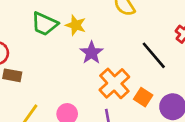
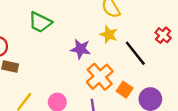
yellow star: (76, 25) -> (109, 35), moved
purple star: (91, 53) -> (81, 49), turned -30

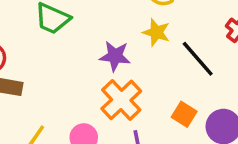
orange cross: (100, 77) -> (121, 100), moved

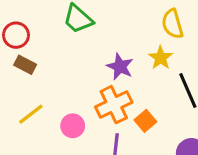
orange square: (184, 114) -> (145, 121), moved

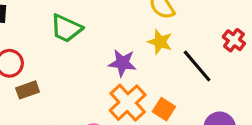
brown rectangle: (25, 65) -> (28, 90), turned -30

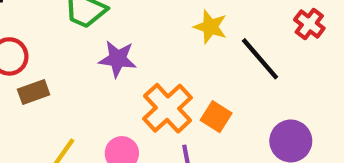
purple star: (122, 63) -> (118, 59), moved

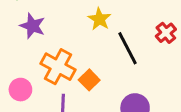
orange cross: (168, 108) -> (58, 67), turned -32

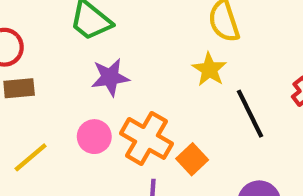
purple star: (32, 26) -> (110, 77), turned -30
pink circle: (20, 90) -> (94, 137), moved

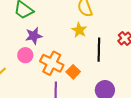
black line: (250, 114) -> (99, 50), turned 30
pink circle: (94, 137) -> (25, 55), moved

